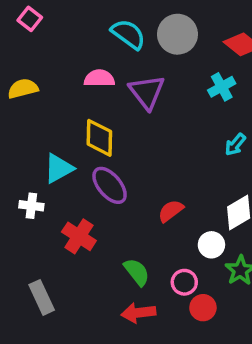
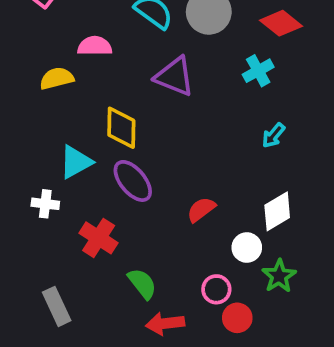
pink semicircle: (99, 78) -> (95, 46), moved
yellow semicircle: (23, 89) -> (57, 78), moved
purple triangle: (147, 92) -> (175, 76), turned -30
green semicircle: (137, 272) -> (142, 284), moved

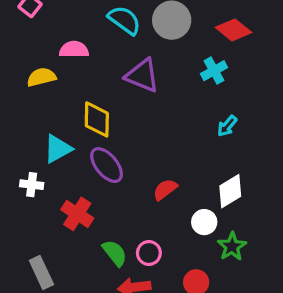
pink circle: (216, 289) -> (149, 253), moved

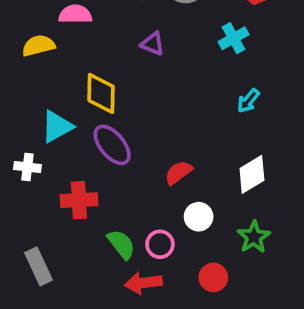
purple triangle: (142, 76) -> (153, 44), size x0.6
red cross: (77, 214) -> (79, 200), turned -36
white circle: (204, 222) -> (199, 217), moved

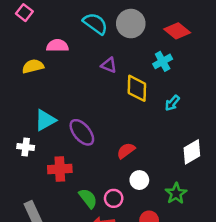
yellow diamond: (101, 93) -> (137, 88), moved
white diamond: (252, 174) -> (192, 152), moved

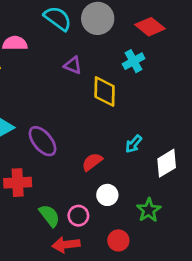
cyan arrow: (172, 103) -> (134, 144), moved

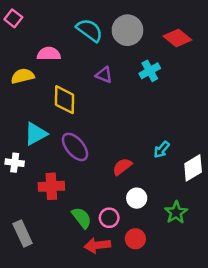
cyan cross: (134, 61) -> (150, 71), moved
yellow diamond: (105, 92) -> (65, 100), moved
red circle: (118, 240) -> (135, 239), moved

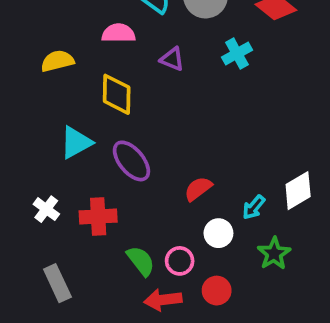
pink semicircle: (49, 54) -> (118, 33), moved
cyan arrow: (162, 150) -> (254, 207), moved
white cross: (15, 163) -> (46, 209), moved, turned 30

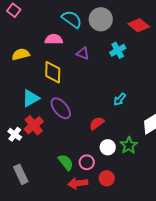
cyan arrow: (254, 207) -> (120, 99), moved
red cross: (98, 216) -> (34, 125), moved, turned -36
green star: (274, 254) -> (129, 145), moved

